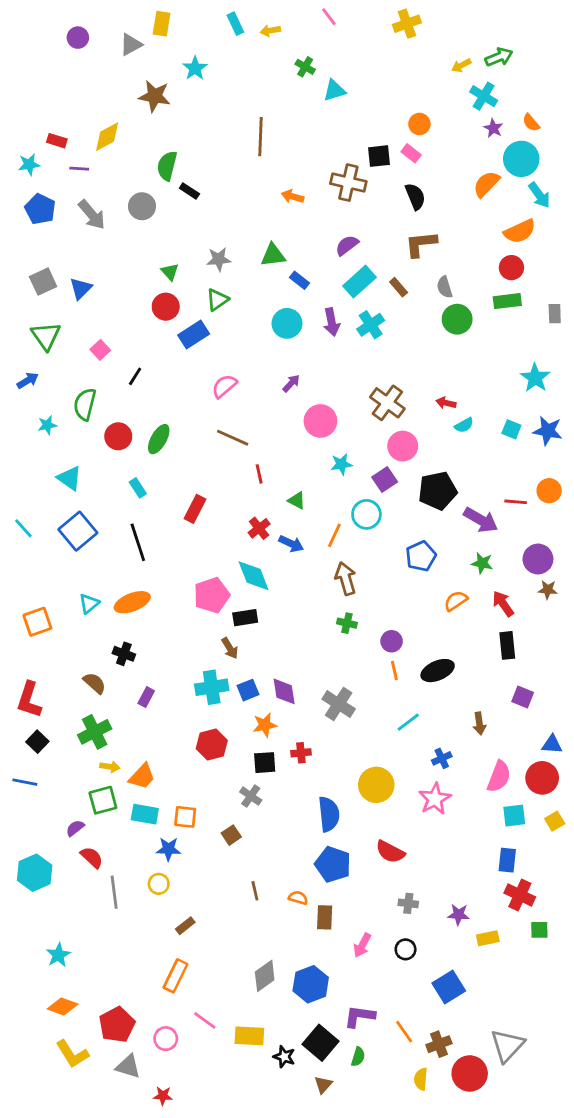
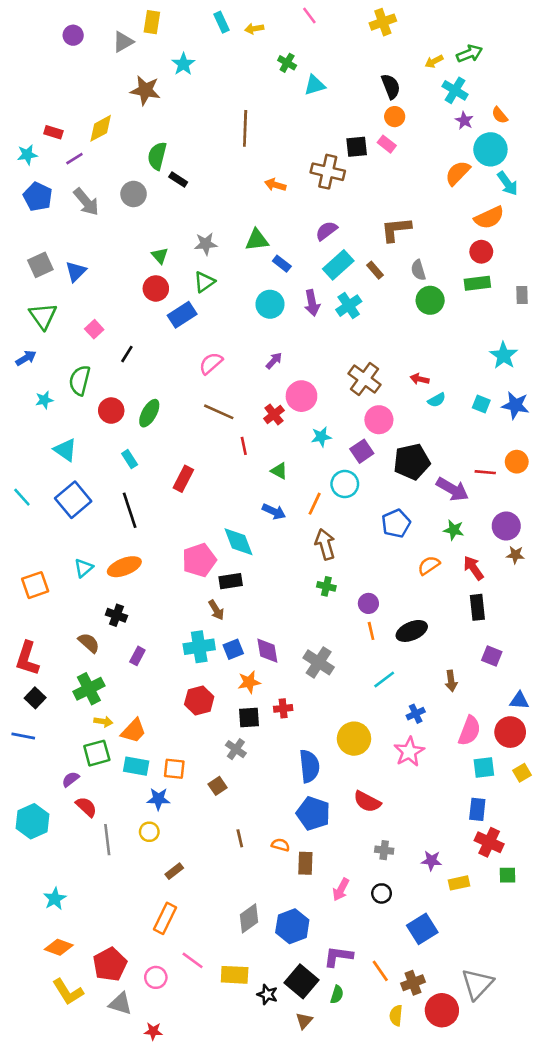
purple line: (79, 169) -> (74, 159), turned -36
black semicircle: (415, 197) -> (391, 86), moved
red cross: (259, 528) -> (274, 414), moved

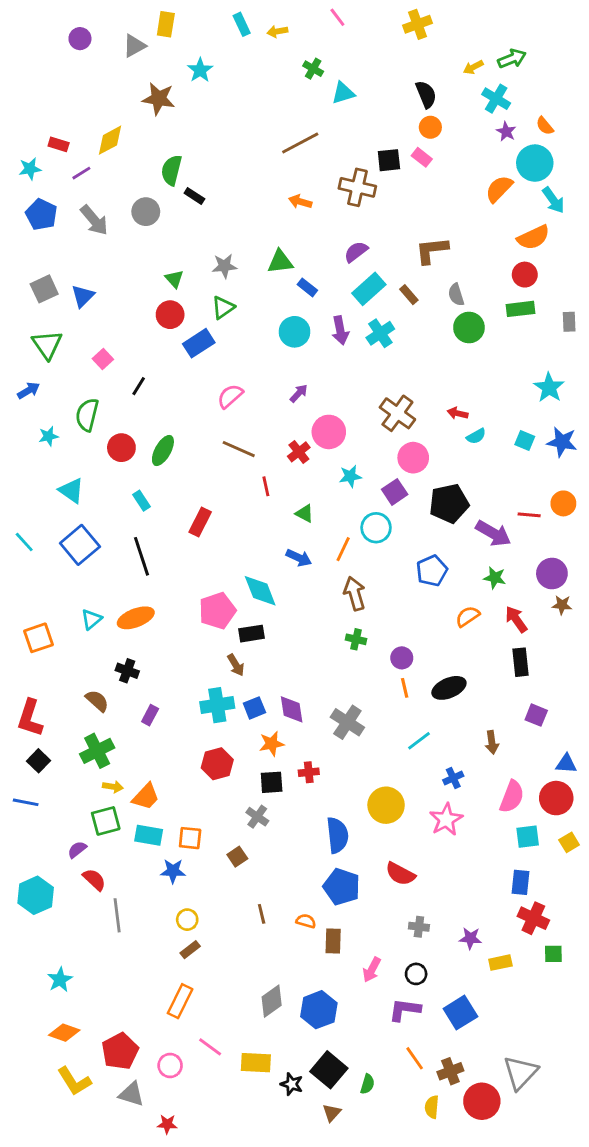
brown line: (245, 128) -> (300, 143), moved, turned 60
yellow circle: (149, 832) -> (187, 920), moved
purple L-shape: (338, 956) -> (405, 1010), moved

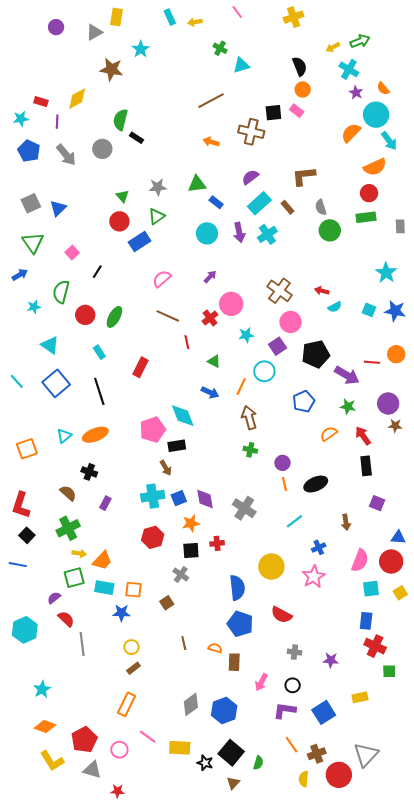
purple line: (81, 173) -> (57, 122), turned -56
yellow rectangle: (500, 963) -> (360, 697), moved

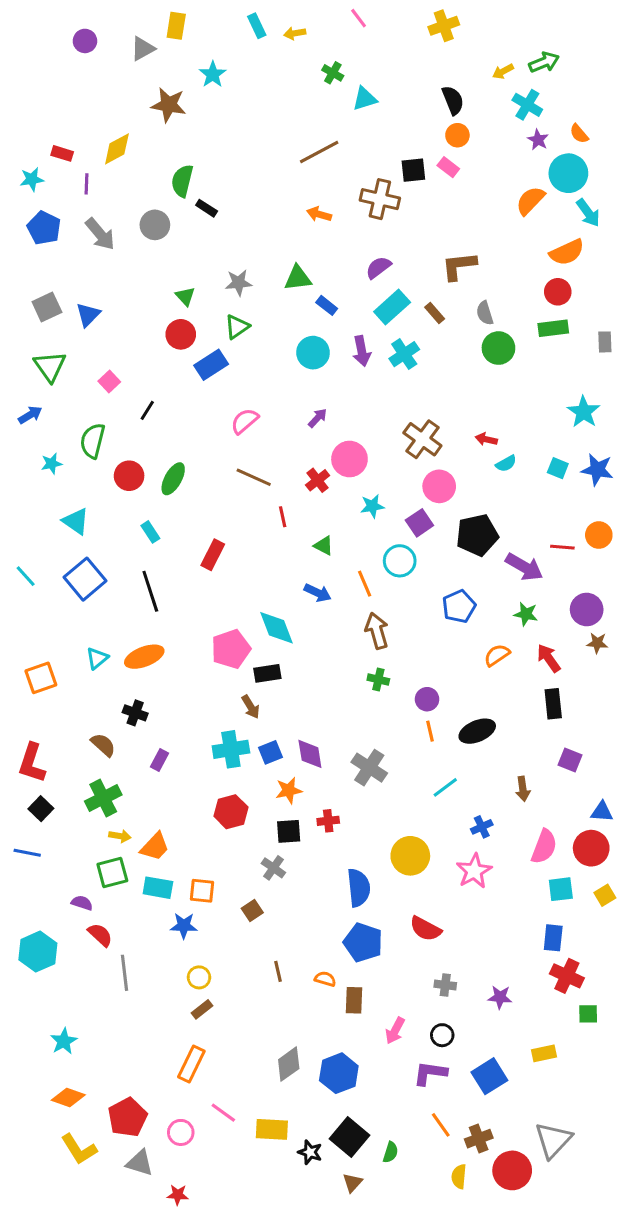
orange line: (241, 386) -> (365, 584), turned -48
purple semicircle: (54, 598) -> (82, 903), turned 56

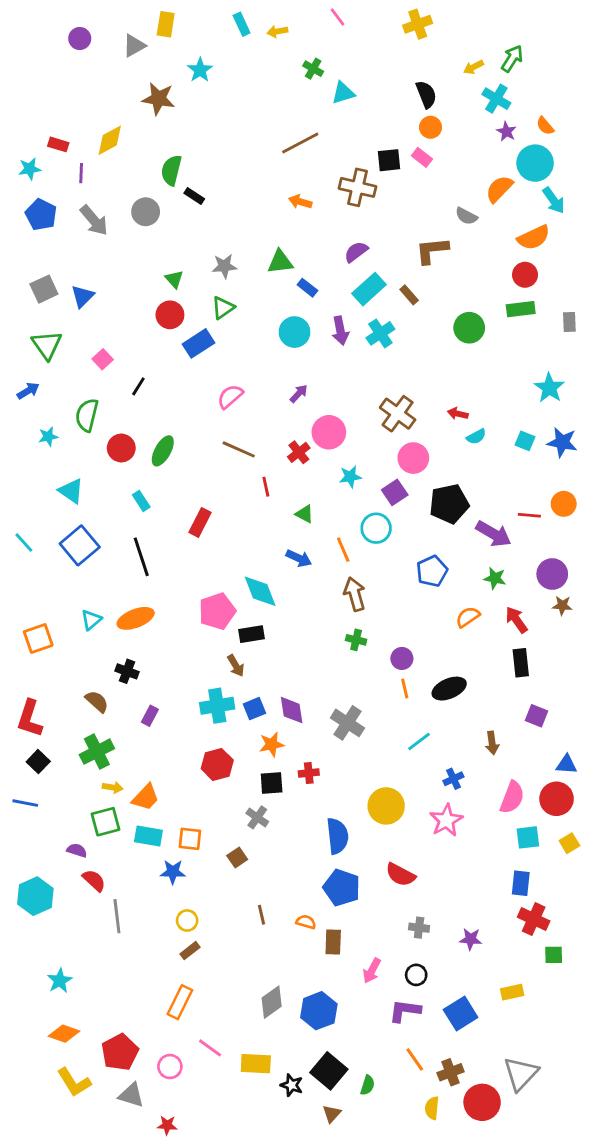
green arrow: (544, 62) -> (512, 59), turned -36
gray semicircle: (485, 313) -> (466, 216), moved, turned -45

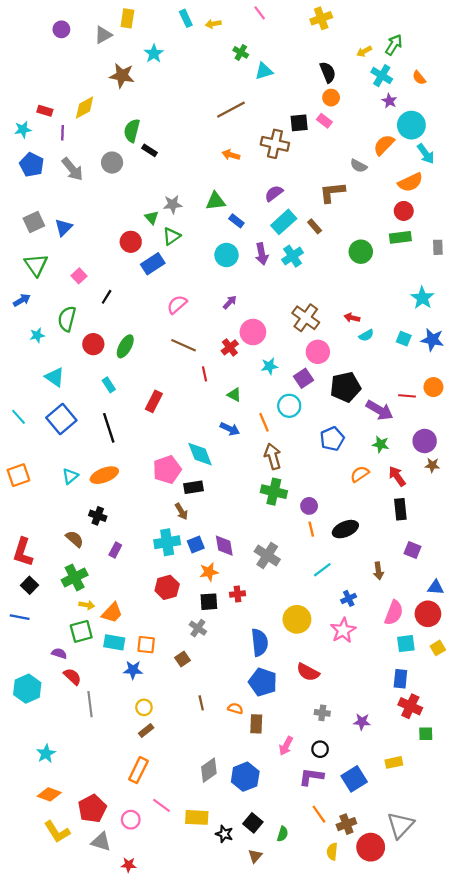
orange semicircle: (545, 126) -> (419, 78), moved
green triangle: (174, 279) -> (152, 218), moved
orange square: (38, 638) -> (18, 475), moved
green cross: (356, 640) -> (274, 492), size x1.6
black square: (329, 1071) -> (253, 823), size x0.7

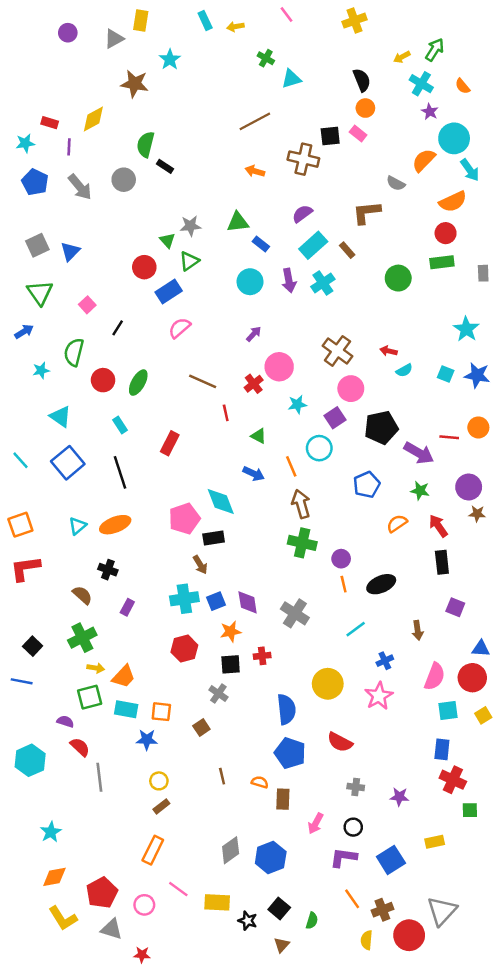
pink semicircle: (177, 305) -> (180, 328), moved
red L-shape: (23, 552) -> (25, 568), moved, turned 64
orange diamond: (49, 794) -> (54, 877), turned -30

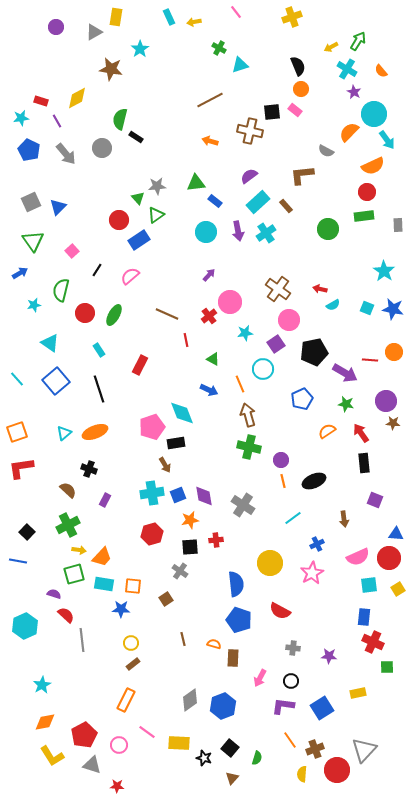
purple line: (69, 147) -> (57, 121), turned -32
pink semicircle: (180, 328) -> (130, 276), moved
pink semicircle: (435, 676) -> (358, 557), turned 45

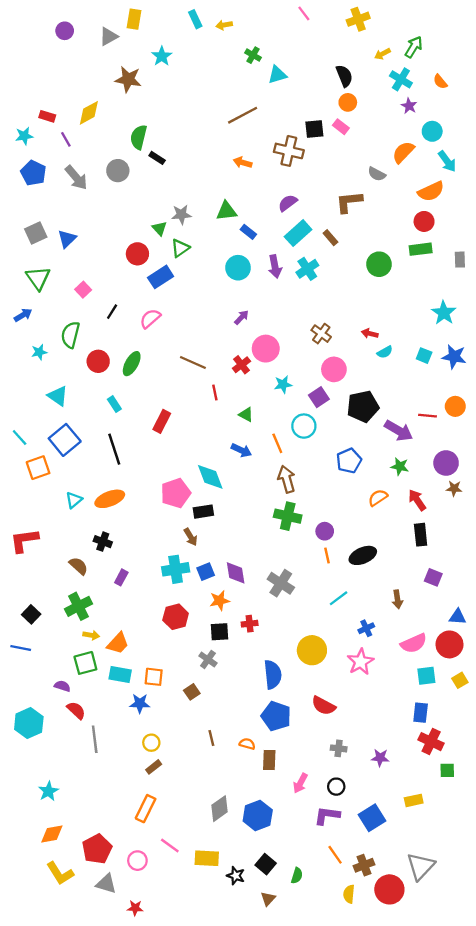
pink line: (236, 12) -> (304, 13), moved
yellow cross: (292, 17) -> (358, 19), moved
cyan circle: (374, 114) -> (432, 131), size x0.7
brown cross: (278, 289) -> (321, 334), size x0.7
orange square: (17, 432) -> (38, 468), moved

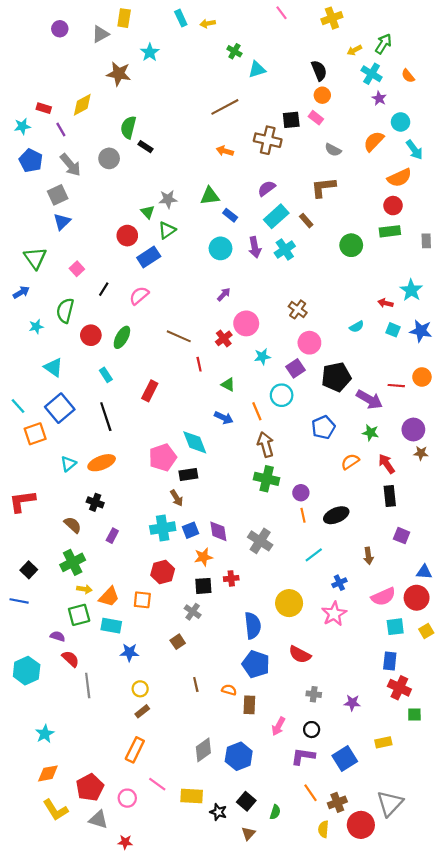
gray semicircle: (377, 174) -> (333, 150), moved
gray square: (36, 233) -> (58, 195), moved
red arrow: (370, 334) -> (386, 303), moved
orange square: (154, 677) -> (142, 600), moved

